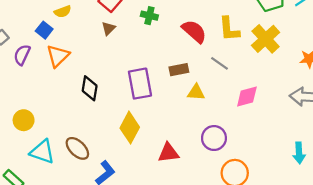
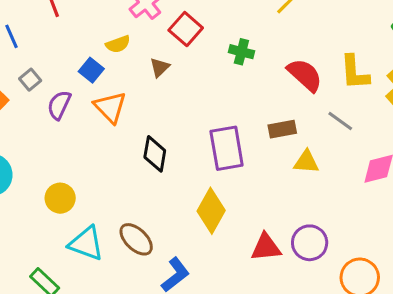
brown triangle: (108, 28) -> (160, 67), moved
orange triangle: (58, 56) -> (110, 107), turned -30
purple circle: (214, 138) -> (310, 243), moved

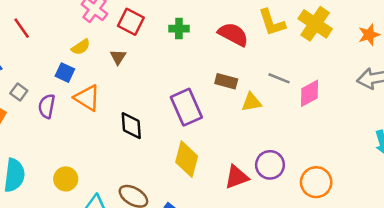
gray line: (340, 121) -> (279, 78), moved
brown rectangle: (282, 129) -> (226, 81), turned 40

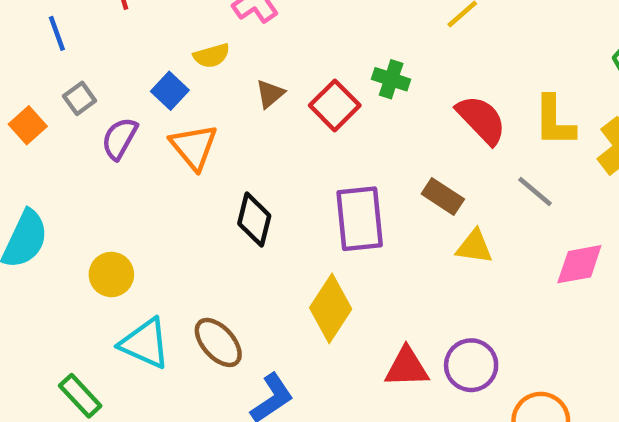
red square: (131, 22) -> (335, 105), moved
gray line: (279, 78) -> (535, 191), moved

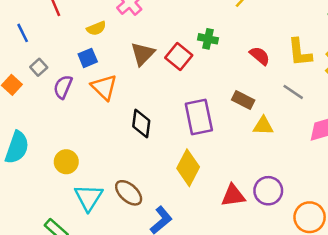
yellow semicircle: (212, 56) -> (96, 28), moved
blue square: (170, 91) -> (88, 58), turned 30
brown triangle: (270, 94) -> (143, 54), size x1.5
red semicircle: (481, 120) -> (260, 56), size x0.7
cyan triangle: (145, 343) -> (89, 197), turned 44

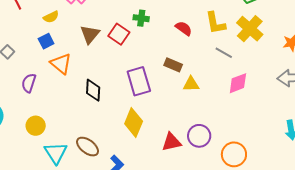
purple semicircle: (63, 87) -> (29, 83), moved
gray line: (293, 92) -> (224, 53), moved

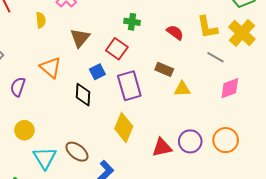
yellow semicircle: (51, 17) -> (41, 20), turned -70
red square: (119, 34) -> (117, 49), moved
blue square: (46, 41) -> (97, 72), moved
orange circle: (234, 154) -> (226, 140), moved

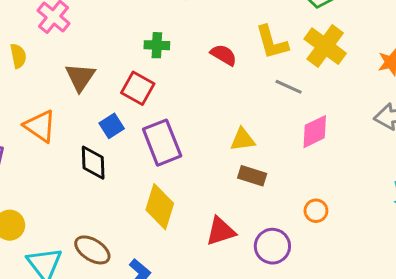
brown rectangle: (164, 69) -> (252, 176), moved
orange circle: (226, 140) -> (316, 211), size x0.6
purple circle: (190, 141) -> (272, 246), moved

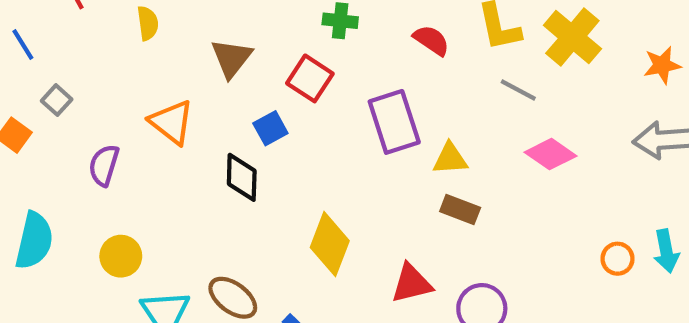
pink diamond: (315, 132) -> (550, 154), turned 57
purple rectangle: (162, 143) -> (394, 122), moved
orange circle: (316, 211) -> (618, 259), moved

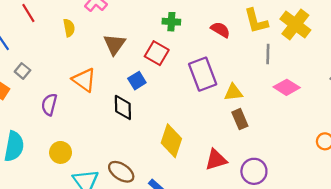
gray line: (518, 90) -> (268, 54), turned 66
brown rectangle: (460, 209) -> (240, 119), turned 48

